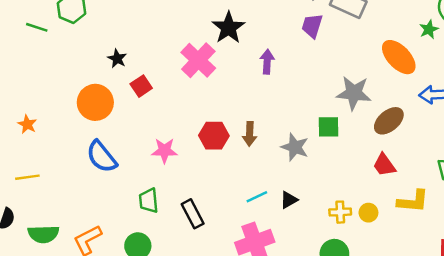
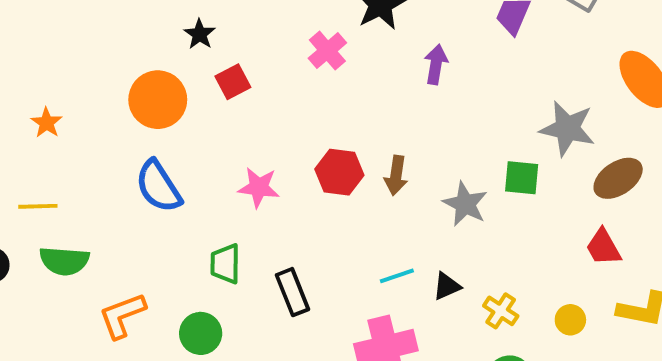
pink cross: (198, 60) -> (327, 51), size x0.7
yellow cross: (340, 212) -> (501, 311), moved, turned 30
green semicircle: (43, 234) -> (64, 261), moved

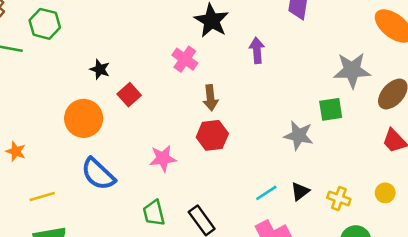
brown arrow: (396, 175) -> (210, 98), moved
yellow line: (38, 206) -> (42, 197), moved

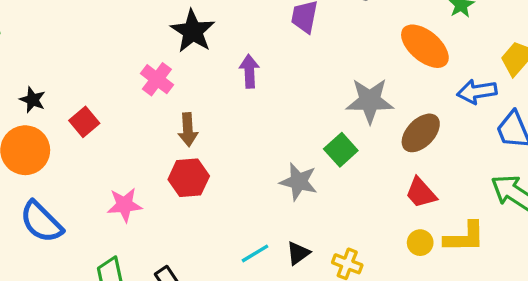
black star: (100, 69) -> (33, 100), moved
green square: (331, 109) -> (341, 150), turned -35
yellow circle: (385, 193) -> (420, 243), moved

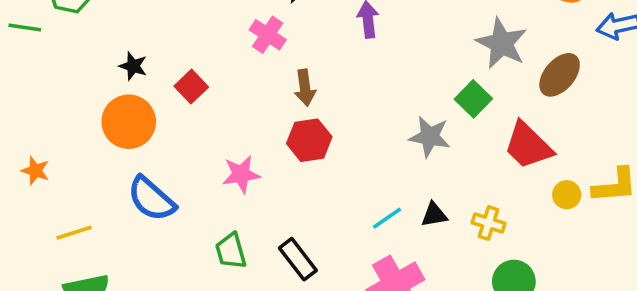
gray star: (370, 101) -> (502, 43), turned 30
red trapezoid: (421, 193) -> (528, 146), moved, size x1.4
black triangle: (298, 253) -> (434, 215), turned 30

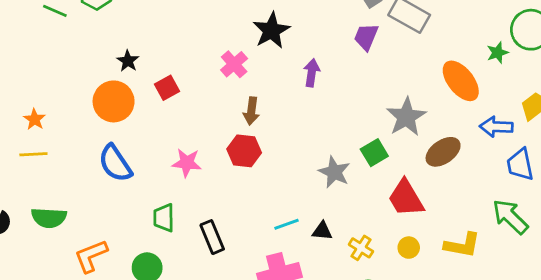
yellow circle: (567, 195) -> (409, 248), moved
yellow line: (74, 233) -> (33, 154), moved

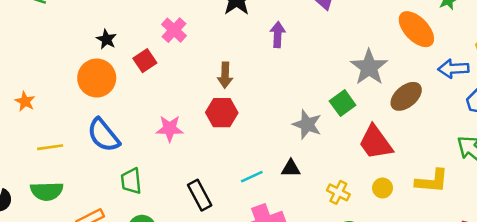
pink cross: (234, 64) -> (174, 30), moved
yellow line: (33, 154) -> (50, 147), moved
green trapezoid: (164, 218) -> (131, 181), moved
cyan line: (286, 224) -> (252, 177), moved
black triangle: (322, 231) -> (291, 168), moved

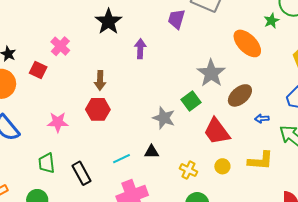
red square: (145, 61) -> (38, 70), turned -30
blue arrow: (453, 69) -> (262, 119), moved, size x0.6
green trapezoid: (131, 181) -> (46, 163), moved

